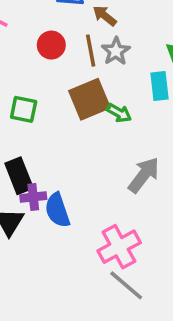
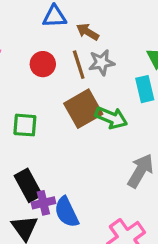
gray star: (116, 51) -> (102, 62), turned 30
green arrow: (119, 113) -> (111, 118), size x1.4

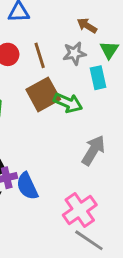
brown arrow: (88, 32) -> (87, 26), moved
gray star: (102, 62) -> (74, 53), moved

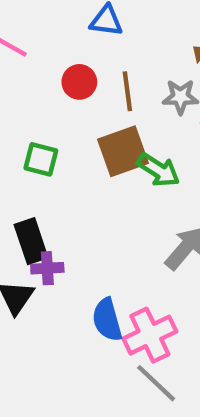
blue semicircle: (27, 186) -> (107, 320), moved

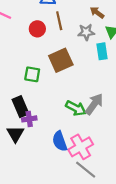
brown line: (127, 91) -> (59, 21), moved
green square: (41, 159) -> (32, 74), moved
green arrow: (158, 170) -> (76, 108), moved

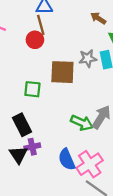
brown line: (59, 21) -> (41, 25), moved
gray star: (86, 32) -> (88, 58), moved
brown square: (61, 60) -> (62, 72), turned 30
purple cross: (29, 119) -> (32, 147), moved

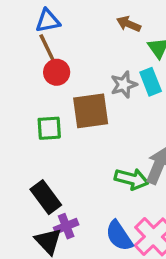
red circle: (35, 40) -> (57, 72), moved
green square: (32, 89) -> (49, 128), moved

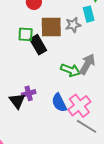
gray star: (124, 85) -> (73, 25), moved
black rectangle: (46, 197) -> (38, 45), moved

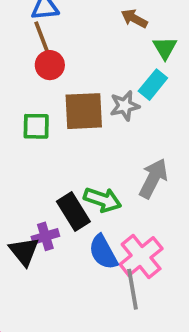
cyan rectangle: (89, 14) -> (153, 85), turned 56
black rectangle: (38, 45) -> (73, 211), moved
green arrow: (71, 70) -> (102, 200), moved
gray line: (86, 126) -> (133, 289), moved, turned 50

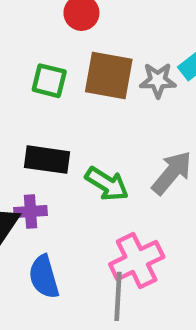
black rectangle: (73, 211) -> (47, 160), moved, turned -63
blue semicircle: (103, 252) -> (44, 277), moved

